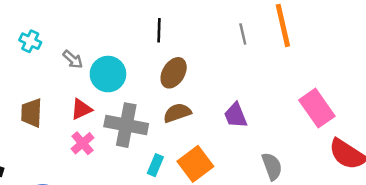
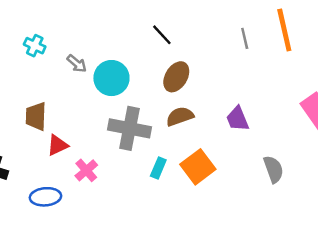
black line: (159, 30) -> (162, 35), turned -45
red triangle: (81, 109) -> (57, 145), moved
pink cross: (82, 143) -> (86, 170), moved

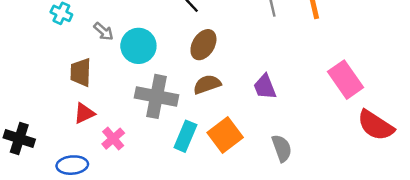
brown trapezoid: (36, 116) -> (81, 72), moved
cyan rectangle: (158, 168) -> (185, 136), size x1.4
gray semicircle: (273, 169) -> (282, 148), moved

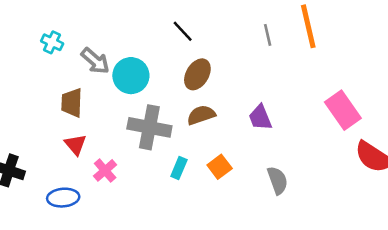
gray arrow: (104, 31) -> (95, 61), size x1.4
red triangle: (84, 113) -> (75, 145), turned -45
orange square: (225, 135) -> (220, 167), size x0.7
cyan rectangle: (185, 136) -> (179, 168), size x0.7

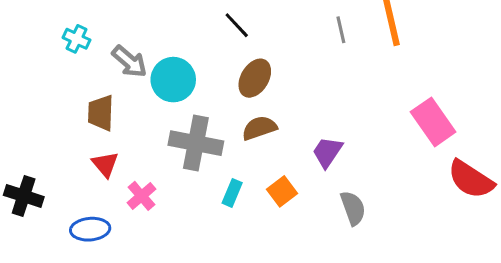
purple trapezoid: (260, 117) -> (327, 152), moved, turned 56

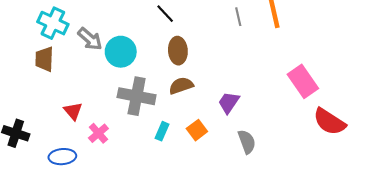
cyan cross: (77, 39) -> (53, 23), size x1.6
brown ellipse: (255, 78) -> (178, 51), turned -35
brown trapezoid: (101, 113) -> (44, 59), moved

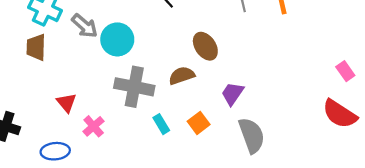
brown ellipse: (178, 51) -> (205, 46), moved, turned -30
pink rectangle: (303, 81) -> (345, 71), moved, size x0.6
cyan rectangle: (162, 131) -> (161, 124), turned -54
gray semicircle: (247, 142) -> (252, 135), size x1.4

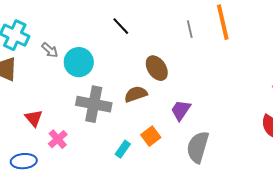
gray arrow: (85, 26) -> (50, 50), size x0.7
cyan rectangle: (161, 124) -> (123, 149), moved, turned 66
gray semicircle: (252, 135) -> (198, 147), turned -144

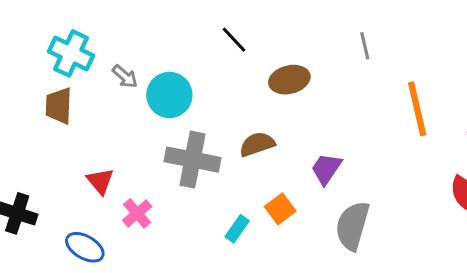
orange line: (223, 22) -> (417, 109), moved
gray line: (190, 29) -> (365, 46), moved
brown ellipse: (157, 68) -> (289, 80), moved, turned -70
blue ellipse: (24, 161) -> (85, 247), turned 35

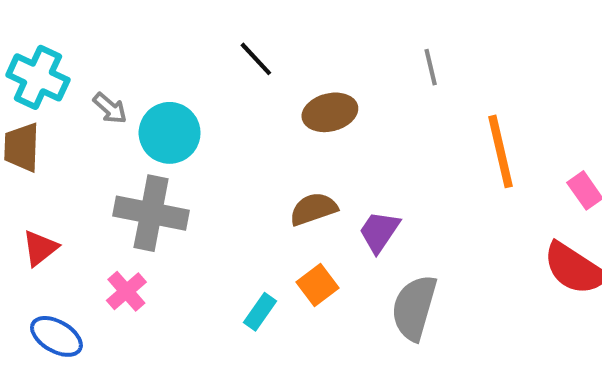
brown semicircle: (257, 144) -> (313, 209), moved
gray cross: (192, 160) -> (151, 213), moved
red triangle: (100, 181) -> (40, 248), moved, turned 32

